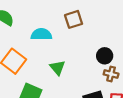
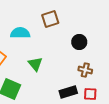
black circle: (105, 56) -> (79, 42), moved

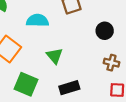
black rectangle: (68, 92) -> (69, 88), moved

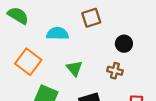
brown cross: (111, 63) -> (115, 71), moved

